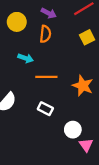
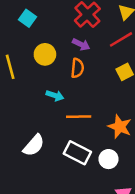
white rectangle: (45, 109) -> (77, 153), size x1.5
white circle: (73, 130) -> (109, 159), moved

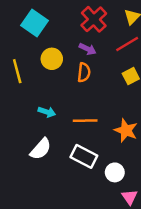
cyan square: (28, 18) -> (35, 23), size x1.5
cyan arrow: (55, 96) -> (47, 112), moved
white circle: (109, 159) -> (115, 172), moved

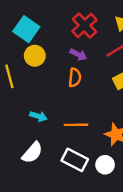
yellow circle: (52, 59) -> (35, 56), moved
white circle: (115, 172) -> (105, 165), moved

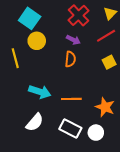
cyan arrow: (38, 116) -> (40, 92), size x1.5

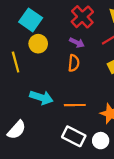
white semicircle: (35, 122) -> (17, 130), moved

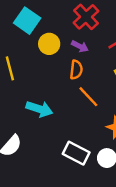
yellow circle: (38, 44) -> (49, 44), moved
orange line: (75, 105) -> (88, 97), moved, turned 48

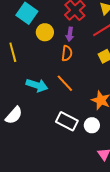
purple arrow: (80, 46) -> (70, 34), turned 72
orange line: (88, 97) -> (65, 83), moved

